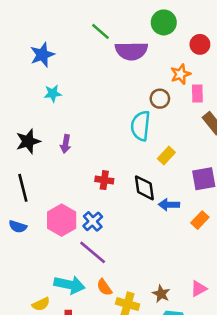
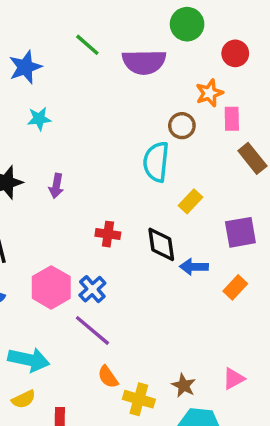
green line: (100, 31) -> (87, 45), moved
cyan arrow: (69, 285) -> (29, 360), moved

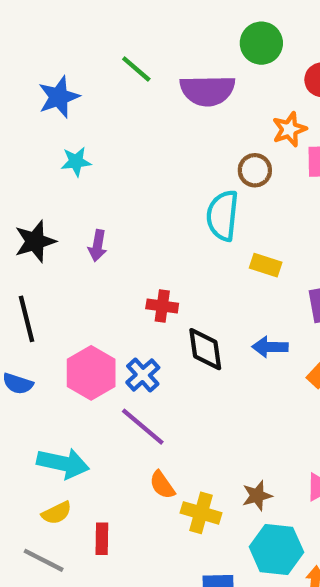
yellow rectangle: (191, 201) -> (266, 265), turned 65
black diamond: (161, 244) -> (205, 349), moved
brown star: (184, 385) -> (257, 496), turned 30

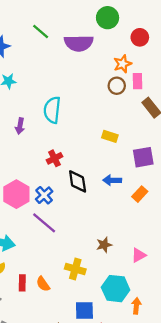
brown circle: (255, 170) -> (117, 86), moved
cyan semicircle: (223, 216) -> (52, 110), moved
red cross: (162, 306) -> (54, 158), turned -35
orange semicircle: (162, 485) -> (43, 284), moved
brown star: (257, 496) -> (104, 245), moved

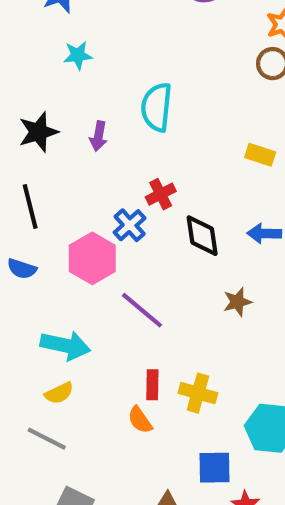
blue cross: (44, 195) -> (130, 225), moved
brown star: (104, 245) -> (237, 302), moved
red rectangle: (22, 283) -> (152, 385), moved

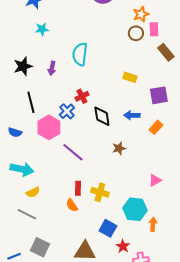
black line: (30, 207) -> (31, 102), moved
cyan arrow: (65, 345) -> (22, 169), moved
blue square: (215, 468) -> (108, 228), turned 30

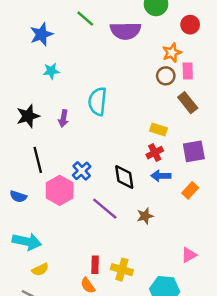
brown rectangle: (166, 52) -> (188, 103), moved
red cross: (82, 96) -> (155, 153), moved
purple line: (73, 152) -> (105, 209), moved

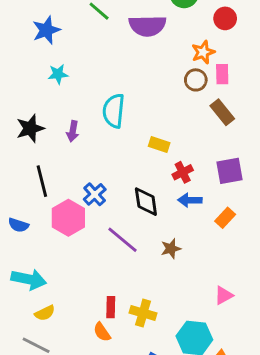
yellow rectangle: (158, 129) -> (159, 144), moved

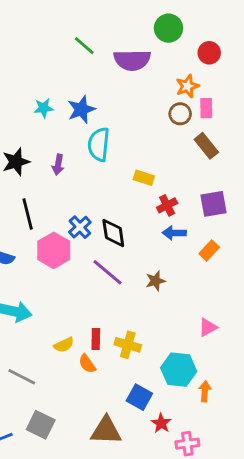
blue star: (46, 30) -> (81, 109), moved
black diamond: (146, 202) -> (113, 233), moved
yellow semicircle: (45, 313) -> (64, 345), moved

